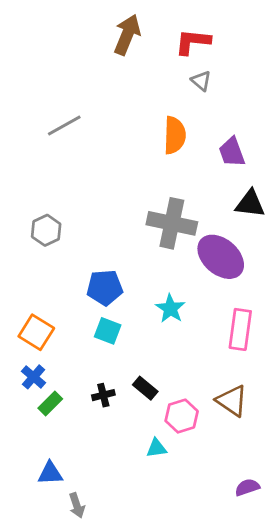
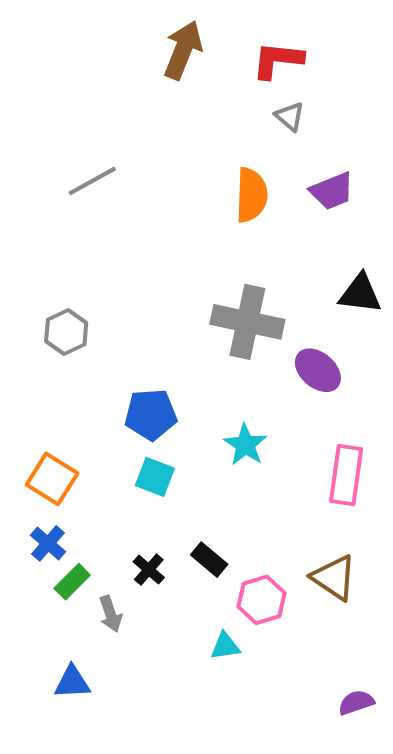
purple trapezoid: (232, 152) -> (332, 191), moved, turned -92
purple ellipse: (221, 257) -> (318, 370), size x0.7
black cross: (103, 395) -> (149, 570), turned -35
gray arrow: (77, 505) -> (110, 614), moved

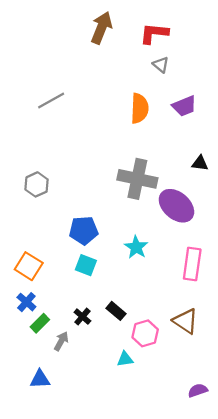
black triangle: (360, 294) -> (200, 163), size x0.7
purple ellipse: (318, 370) -> (176, 206), size x1.4
gray arrow: (110, 614) -> (61, 341), turned -132

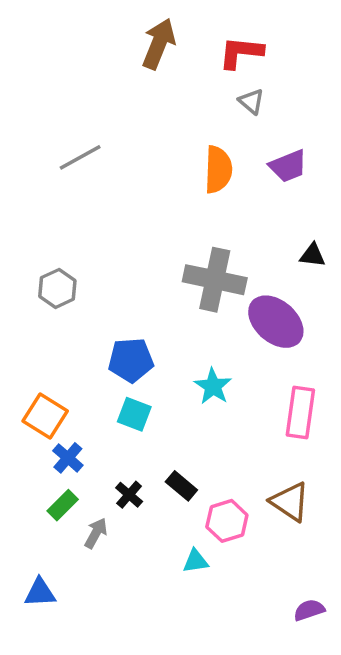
blue cross: (26, 302) -> (68, 458), moved
blue triangle: (40, 379) -> (40, 593), moved

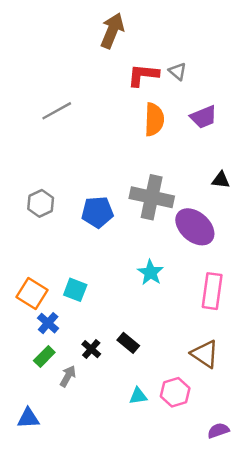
red L-shape: (241, 52) -> (143, 75), moved
blue pentagon: (131, 360) -> (97, 212), moved
cyan square: (134, 414) -> (75, 290), moved
pink hexagon: (227, 521) -> (175, 392), moved

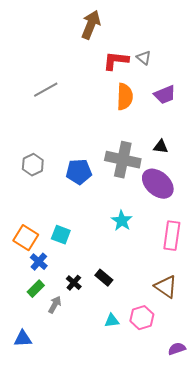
black triangle: (221, 180) -> (161, 147), moved

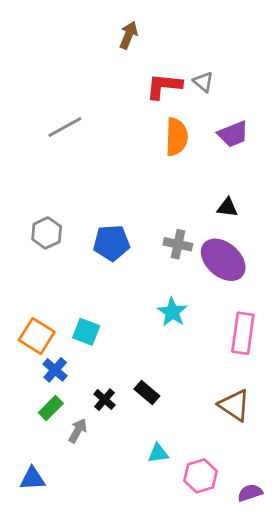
brown arrow: (91, 25) -> (129, 35), size x0.7
gray cross: (123, 160) -> (178, 244), moved, size x0.6
pink hexagon: (142, 318) -> (201, 476), moved

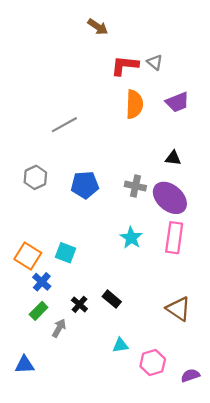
brown arrow: (129, 35) -> (98, 27), turned 102
gray line: (65, 127) -> (64, 125), moved
pink rectangle: (243, 333) -> (174, 238), moved

